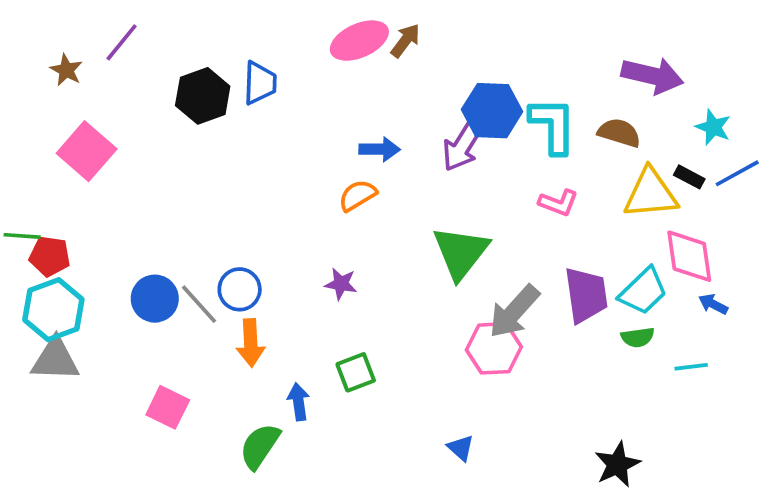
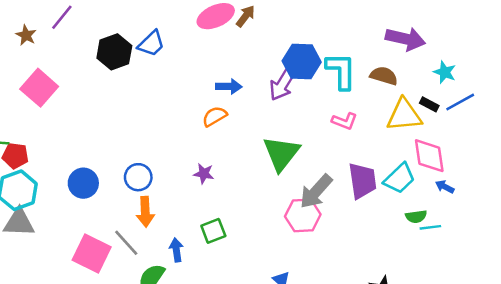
blue trapezoid: (260, 83) -> (151, 44), turned 44
gray line: (199, 304) -> (126, 243), moved
green semicircle: (638, 337) -> (416, 217), moved
pink square: (168, 407) -> (92, 254), size x1.4

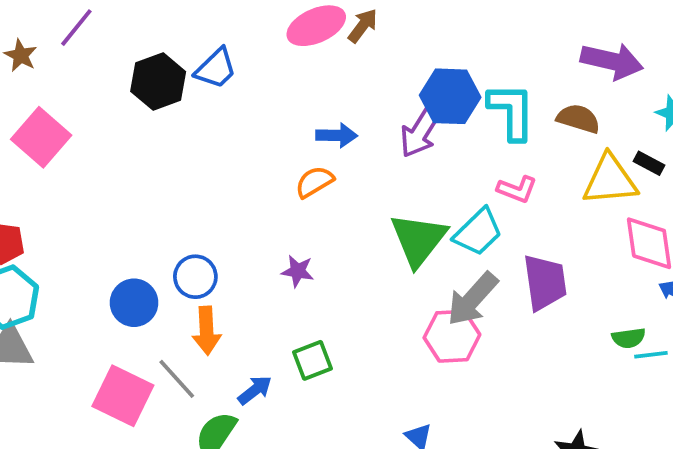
cyan trapezoid: (399, 178) -> (478, 232), moved
blue circle: (83, 183) -> (134, 303), moved
blue arrow: (176, 250) -> (255, 390), turned 60

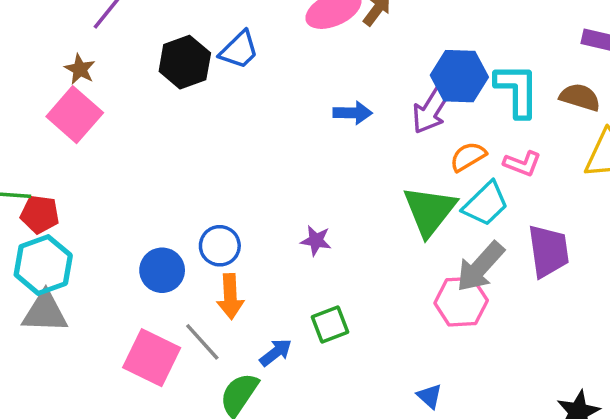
brown star: (21, 55) -> (80, 69), moved
orange semicircle: (314, 182) -> (468, 157), moved

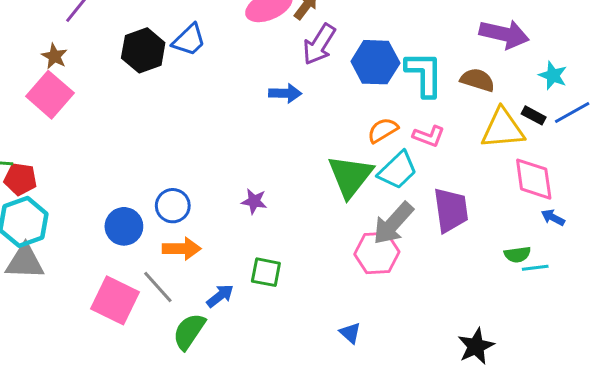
purple arrow: (431, 109) -> (319, 44), moved
orange arrow: (230, 296) -> (182, 249), turned -87
green square: (330, 324) -> (266, 272), turned 32

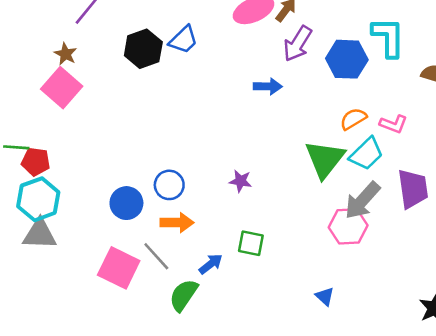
cyan L-shape: (424, 74) -> (388, 37), moved

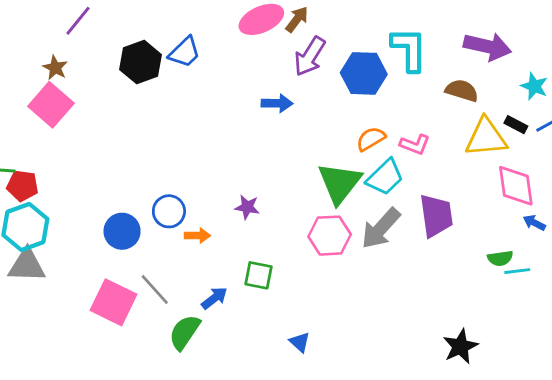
orange arrow: (177, 223) -> (197, 236), moved, size x0.7
pink hexagon: (348, 226) -> (330, 236), moved
blue triangle: (325, 296) -> (300, 342), moved

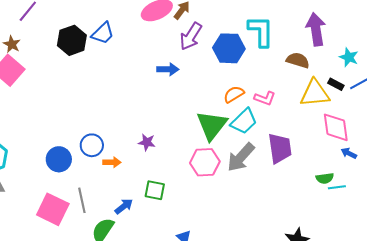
purple arrow: (487, 46) -> (316, 29), turned -112
gray line: (155, 290) -> (82, 200), turned 30

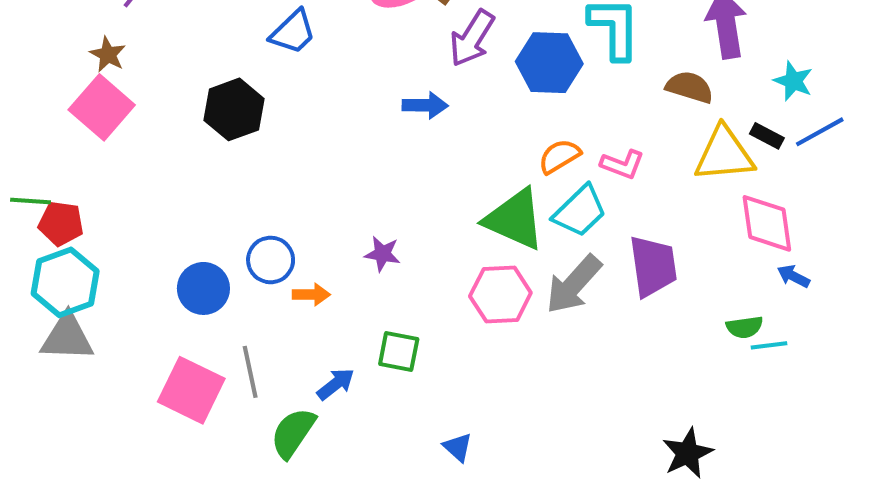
black hexagon: (72, 40) -> (234, 109), moved
green triangle: (212, 125) -> (515, 219), turned -44

